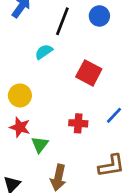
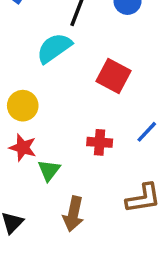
cyan semicircle: (44, 52) -> (54, 48), size x1.5

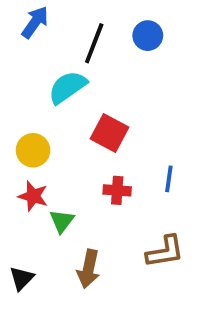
red square: (114, 76) -> (110, 133), moved
blue line: (147, 132) -> (169, 179), turned -35

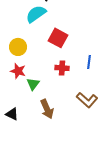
brown L-shape: (165, 252) -> (87, 100), turned 50
brown arrow: (89, 269) -> (47, 109), turned -36
black triangle: (22, 278) -> (12, 114), turned -48

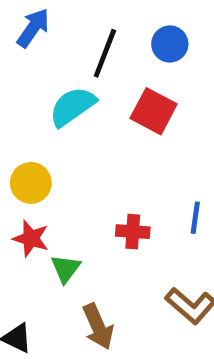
red square: (58, 38) -> (154, 111), moved

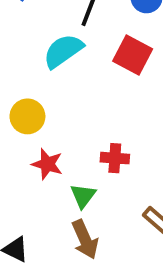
red star: (31, 239) -> (47, 164), moved
green triangle: (66, 269) -> (83, 196), moved

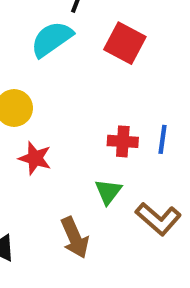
red cross: (115, 158) -> (123, 141), moved
green triangle: (83, 196) -> (108, 192), moved

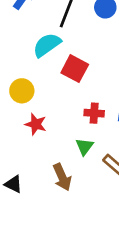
red square: (125, 43) -> (75, 69), moved

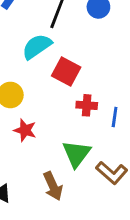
red cross: (94, 113) -> (87, 105), moved
green triangle: (84, 146) -> (76, 154), size x1.5

